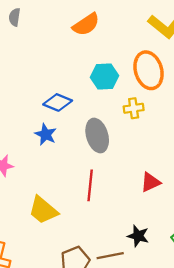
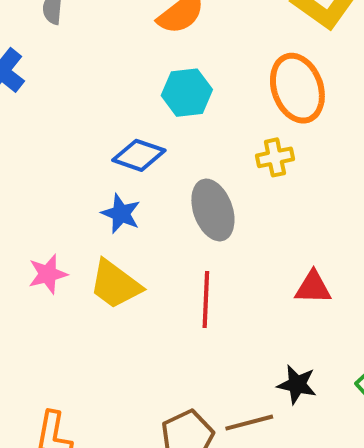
cyan hexagon: (104, 77) -> (187, 93), moved
red triangle: (151, 182) -> (313, 287), turned 30
yellow trapezoid: (43, 210) -> (115, 284), moved

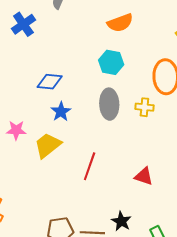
blue diamond: (139, 155) -> (50, 82), moved, turned -30
gray ellipse: (213, 210) -> (109, 104), moved
yellow trapezoid: (115, 284) -> (48, 145), turned 88

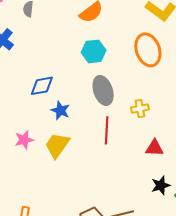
yellow cross: (144, 107) -> (140, 109), moved
red line: (90, 166) -> (107, 130), moved
black star: (121, 221) -> (161, 185), moved, turned -30

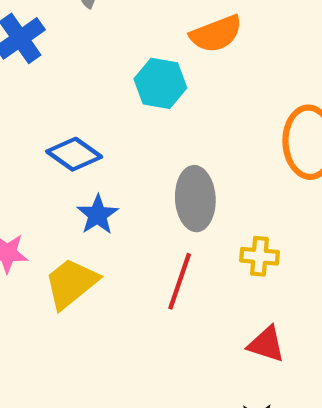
cyan hexagon: (94, 51) -> (160, 83), moved
blue diamond: (42, 86) -> (74, 154), turned 30

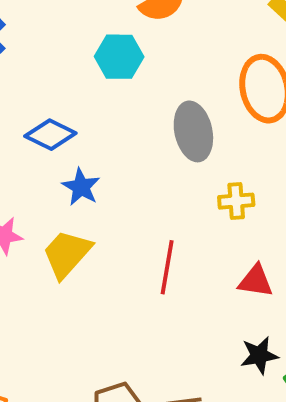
gray ellipse: (195, 199) -> (193, 131), moved
red line: (180, 281) -> (167, 267), moved

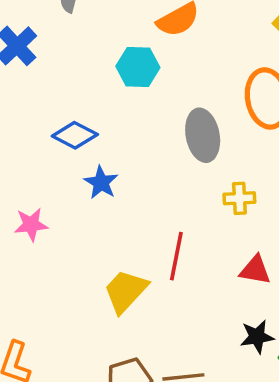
yellow trapezoid: (67, 254) -> (126, 291), moved

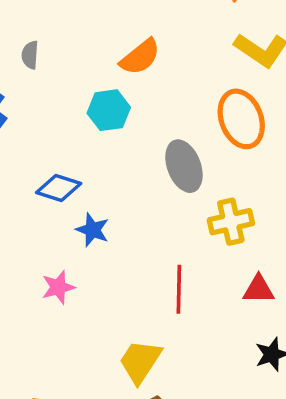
yellow cross: (239, 198) -> (231, 222), size x1.4
pink star: (31, 225) -> (58, 287), moved
yellow trapezoid: (126, 291) -> (140, 361), moved

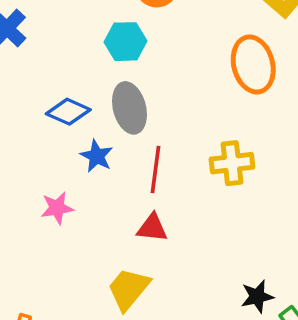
gray ellipse: (184, 166) -> (129, 108), moved
red line: (179, 289) -> (155, 170), moved
red triangle: (259, 289) -> (152, 228), moved

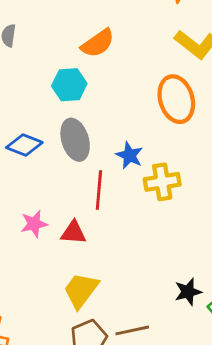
blue star: (97, 156) -> (129, 155), moved
pink star: (57, 208) -> (34, 224), moved
red triangle: (152, 228) -> (73, 233), moved

